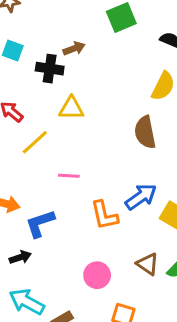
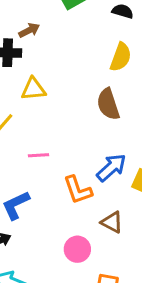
brown triangle: (148, 264) -> (112, 222), moved

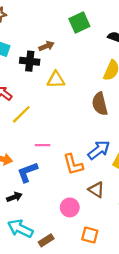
yellow triangle: (33, 89) -> (56, 80), moved
pink line: (38, 155) -> (43, 145), moved

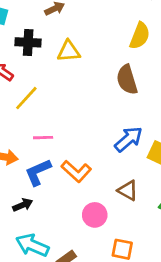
black cross: (30, 61) -> (28, 42), moved
pink line: (43, 145) -> (43, 138), moved
orange L-shape: (73, 164) -> (76, 171), moved, turned -30

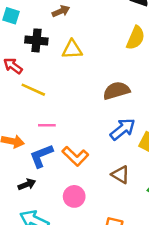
brown semicircle: (127, 80) -> (116, 91), moved, turned 88
yellow line: (26, 98) -> (33, 90), turned 70
pink circle: (95, 215) -> (74, 196), moved

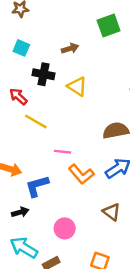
yellow triangle: (72, 49) -> (77, 86), turned 30
pink line: (47, 125) -> (63, 152), moved
orange L-shape: (75, 156) -> (81, 174), moved

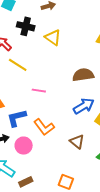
orange L-shape: (81, 174) -> (44, 127), moved
pink circle: (65, 228) -> (24, 146), moved

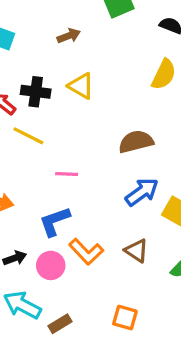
black cross: (26, 26) -> (36, 92), moved
blue L-shape: (17, 118) -> (55, 221), moved
orange L-shape: (44, 127) -> (86, 252), moved

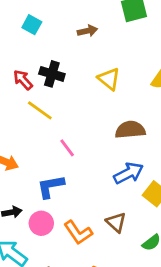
yellow triangle: (81, 86) -> (109, 79), moved
pink line: (67, 174) -> (67, 148), turned 42
orange L-shape: (86, 252) -> (78, 233), moved

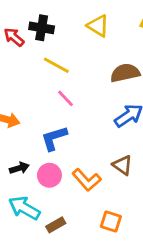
yellow line: (40, 110) -> (56, 65), moved

